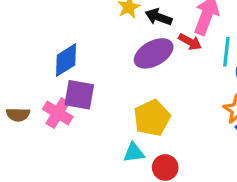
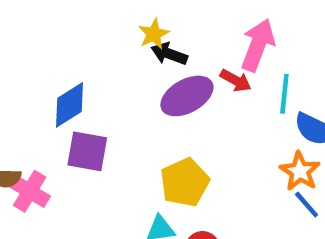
black arrow: (159, 17) -> (169, 54), moved
pink cross: (58, 113) -> (30, 191), moved

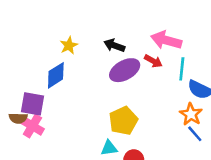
yellow star: (154, 34) -> (69, 45), moved
pink arrow: (258, 45) -> (166, 40), turned -96
purple square: (87, 151) -> (32, 104), moved

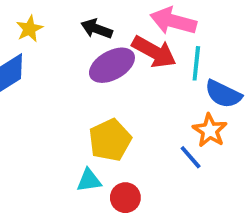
red arrow: (153, 61) -> (154, 52), size x1.6
blue line: (195, 134) -> (191, 157), moved

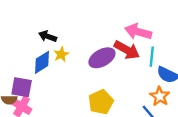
yellow star: (29, 29) -> (61, 54), moved
black arrow: (97, 29) -> (48, 36), moved

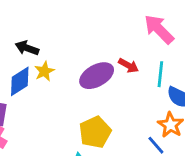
pink arrow: (138, 32) -> (159, 29), moved, turned 30
red arrow: (127, 50) -> (128, 65), size x0.6

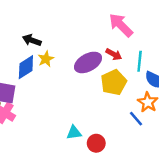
pink arrow: (159, 29) -> (121, 25), moved
yellow pentagon: (95, 132) -> (114, 82), moved

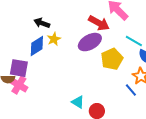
red arrow: (114, 54) -> (99, 23), moved, size x1.5
cyan line: (140, 61) -> (134, 41), turned -66
cyan triangle: (74, 133) -> (78, 102), turned 40

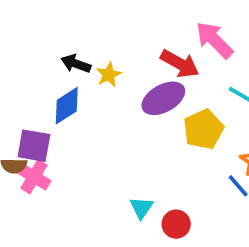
yellow star: (54, 39) -> (109, 75), moved
cyan triangle: (78, 102) -> (141, 208), turned 32

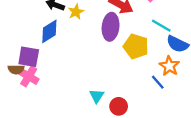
purple ellipse: (163, 98) -> (111, 27), turned -55
yellow pentagon: (203, 129) -> (136, 46), turned -30

